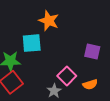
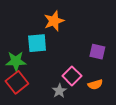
orange star: (49, 21) -> (54, 21), turned 30

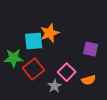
orange star: (54, 21) -> (50, 33), moved
red square: (17, 82) -> (34, 69), moved

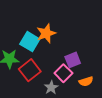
cyan square: (34, 41) -> (30, 42), turned 36
purple square: (91, 49) -> (73, 60), moved, turned -35

